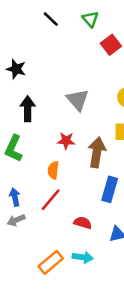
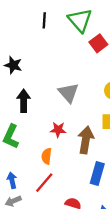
black line: (51, 19) -> (44, 20), turned 49
green triangle: (90, 19) -> (80, 20), size x1.6

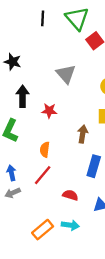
gray triangle: (68, 93) -> (66, 74), moved
red star: (58, 130) -> (49, 111), moved
brown arrow: (86, 140) -> (83, 134), size x0.7

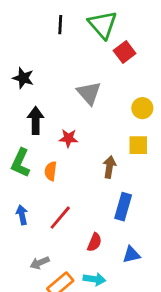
orange semicircle: (45, 150) -> (51, 171), moved
gray arrow: (13, 193) -> (40, 263), moved
red semicircle: (70, 195) -> (94, 242), turned 96

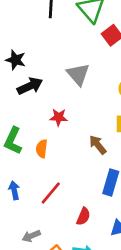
black arrow: (36, 120) -> (30, 86), moved, turned 65
brown arrow: (109, 167) -> (98, 145), turned -48

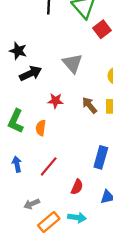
brown arrow: (98, 145) -> (89, 105), moved

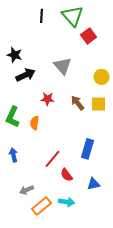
red line: (49, 166) -> (53, 159), moved
red semicircle: (77, 187) -> (67, 175), turned 120

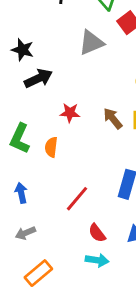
gray triangle: (63, 66) -> (91, 43), moved, turned 48
red semicircle: (67, 175) -> (97, 233), moved
gray arrow: (27, 190) -> (25, 233), moved
orange rectangle: (42, 206) -> (38, 273), moved

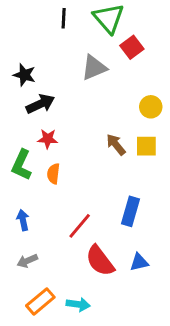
red star: (70, 113) -> (48, 139), moved
red semicircle: (97, 233) -> (100, 261), size x1.6
cyan arrow: (97, 260) -> (78, 304), moved

